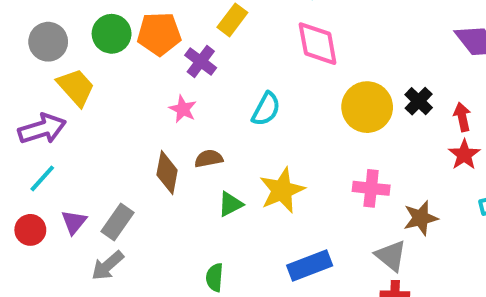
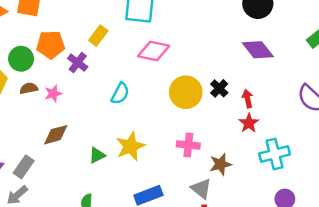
green circle: (112, 34) -> (21, 59), moved
pink diamond: (318, 44) -> (154, 51), turned -68
pink star: (183, 109) -> (53, 94), moved, turned 30
brown semicircle: (209, 159) -> (29, 88), moved
brown diamond: (167, 172) -> (56, 135), turned 64

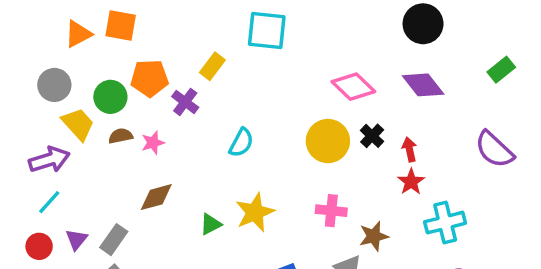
pink diamond: (154, 51) -> (353, 87), moved, turned 32

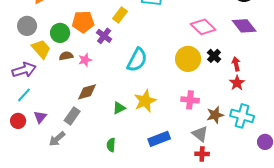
cyan semicircle: (241, 143) -> (137, 60), size x1.4
cyan cross: (445, 223) -> (242, 116), moved, turned 30
gray rectangle: (114, 240) -> (72, 116), moved

